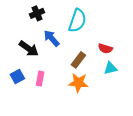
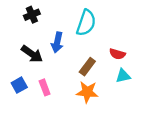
black cross: (37, 13) -> (32, 15), moved
blue arrow: (51, 38) -> (57, 42), turned -126
pink rectangle: (40, 79) -> (45, 87), turned -32

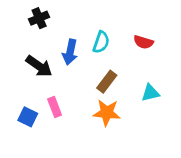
cyan semicircle: (86, 23) -> (101, 42), moved, size x0.7
red semicircle: (117, 54) -> (143, 42), moved
blue square: (19, 85) -> (28, 117), moved, turned -35

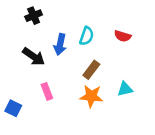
cyan triangle: (150, 93) -> (125, 89), moved
blue square: (28, 117) -> (13, 108), moved

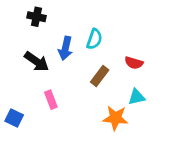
black cross: (34, 16) -> (36, 17), turned 35
red semicircle: (123, 36) -> (134, 63), moved
orange star: (91, 96) -> (115, 118), moved

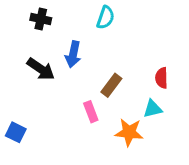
cyan semicircle: (94, 39) -> (106, 18), moved
red semicircle: (134, 63) -> (161, 78), moved, turned 72
pink rectangle: (51, 100) -> (91, 112), moved

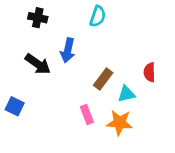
cyan triangle: (153, 109) -> (126, 94), moved
pink rectangle: (91, 112) -> (87, 114), moved
blue square: (16, 132) -> (15, 106), moved

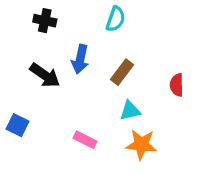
brown rectangle: (103, 79) -> (122, 72), moved
cyan triangle: (126, 94) -> (130, 111), moved
pink rectangle: (87, 114) -> (85, 140), moved, turned -42

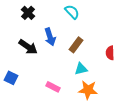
cyan semicircle: (116, 19) -> (72, 12), turned -63
black cross: (45, 21) -> (28, 13), turned 32
blue arrow: (80, 59) -> (50, 37), turned -30

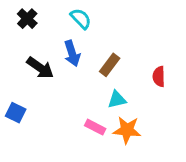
cyan semicircle: (72, 12) -> (81, 19), moved
black cross: (28, 13) -> (27, 19), moved
pink rectangle: (53, 87) -> (95, 127), moved

